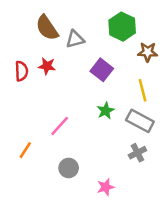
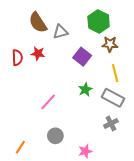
brown star: (148, 52) -> (110, 44), moved
orange line: (25, 150) -> (20, 147), moved

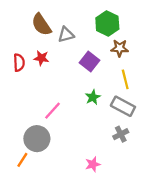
gray circle: (55, 136) -> (37, 139), moved, size x1.5

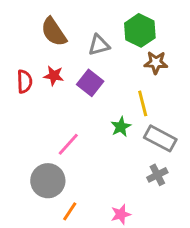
gray triangle: (66, 35) -> (99, 45), moved
purple square: (89, 61) -> (90, 83), moved
yellow line: (125, 79) -> (143, 103), moved
orange line: (22, 160) -> (70, 211), moved

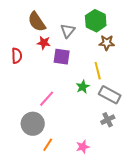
gray triangle: (99, 45) -> (68, 31), turned -35
red star: (54, 76) -> (44, 43), moved
purple square: (90, 83) -> (62, 57), turned -30

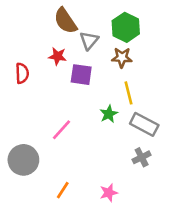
brown semicircle: (37, 22) -> (65, 21), moved
brown star: (107, 43) -> (122, 58), moved
gray circle: (33, 124) -> (23, 160), moved

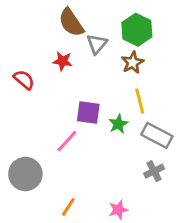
brown star: (122, 58) -> (133, 63), turned -30
red semicircle: (22, 73) -> (24, 80), turned -48
purple square: (81, 75) -> (88, 113), moved

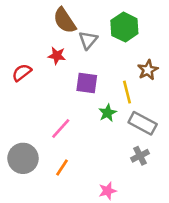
brown star: (133, 63) -> (148, 70), moved
red semicircle: (24, 80) -> (22, 73), turned -78
purple square: (88, 113) -> (87, 83), moved
orange line: (68, 207) -> (62, 167), moved

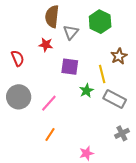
brown semicircle: (65, 21) -> (52, 17), turned 40
red semicircle: (22, 73) -> (18, 58), turned 105
gray cross: (140, 156) -> (122, 133), moved
gray circle: (23, 158) -> (19, 97), moved

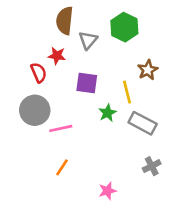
red semicircle: (18, 58) -> (39, 73), moved
gray circle: (19, 97) -> (35, 110), moved
pink line: (49, 103) -> (61, 128), turned 36

